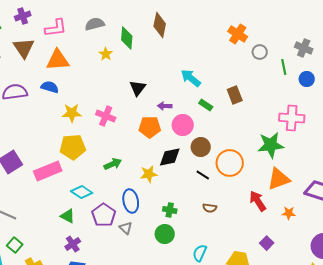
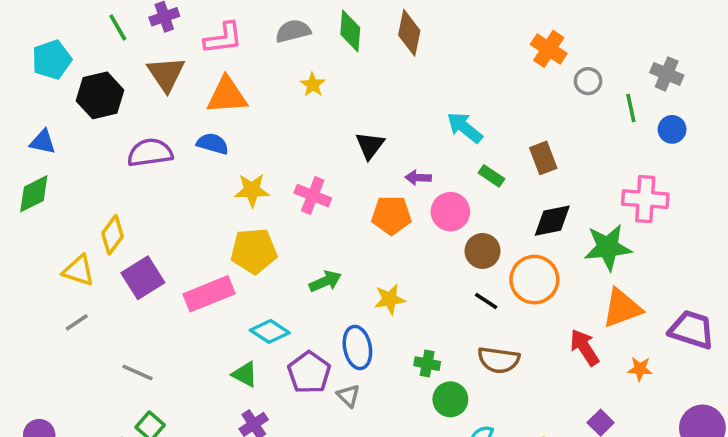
green diamond: (127, 38) -> (350, 31), moved
black diamond: (170, 157) -> (552, 221), moved
brown semicircle: (210, 208) -> (499, 360), size x1.6
green circle: (165, 234) -> (450, 399), moved

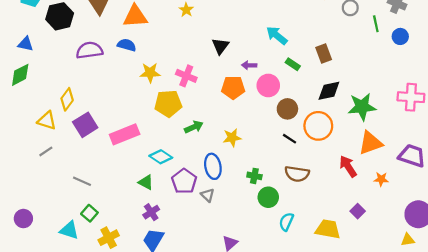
pink cross: (645, 199) -> (411, 97), moved
yellow pentagon: (254, 251) -> (168, 104), moved

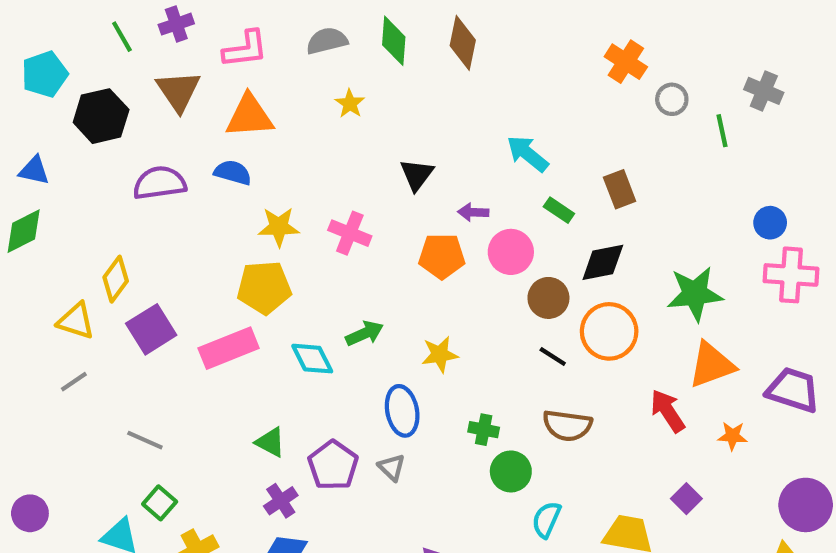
blue circle: (400, 36) -> (770, 223), moved
black diamond: (329, 91) -> (603, 262), moved
yellow pentagon: (168, 104) -> (264, 287), moved
cyan diamond: (161, 157) -> (312, 359), moved, turned 30
purple pentagon: (184, 181) -> (333, 465), moved

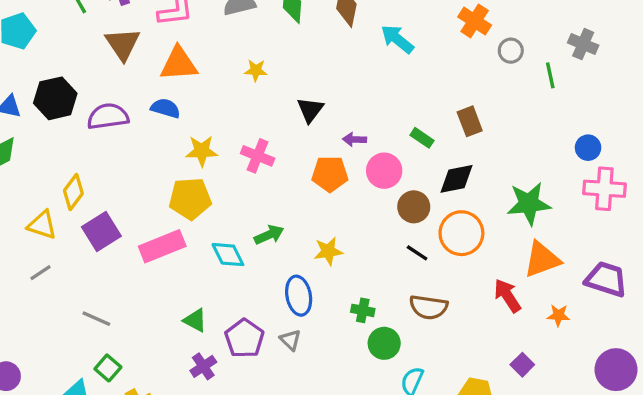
yellow star: (350, 104) -> (256, 70), moved, turned -30
black hexagon: (101, 116) -> (55, 98), moved
cyan arrow: (528, 154) -> (397, 39), moved

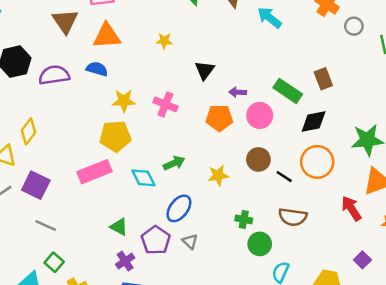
green rectangle: (422, 138) -> (288, 91), size x1.6
brown circle: (414, 207) -> (258, 159), moved
purple square: (101, 232) -> (36, 185), moved, turned -32
blue ellipse: (299, 296) -> (179, 208), moved, turned 48

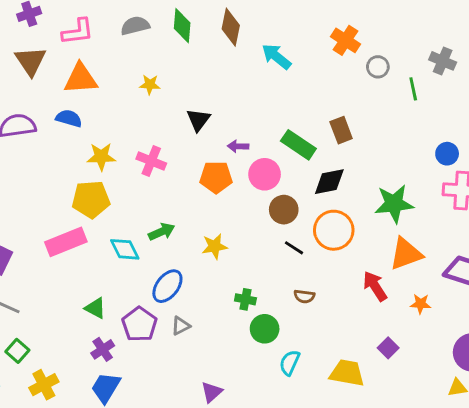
brown circle: (258, 159) -> (284, 210), moved
brown semicircle: (293, 217) -> (304, 296), size x0.6
gray triangle: (190, 241) -> (181, 326), turned 49

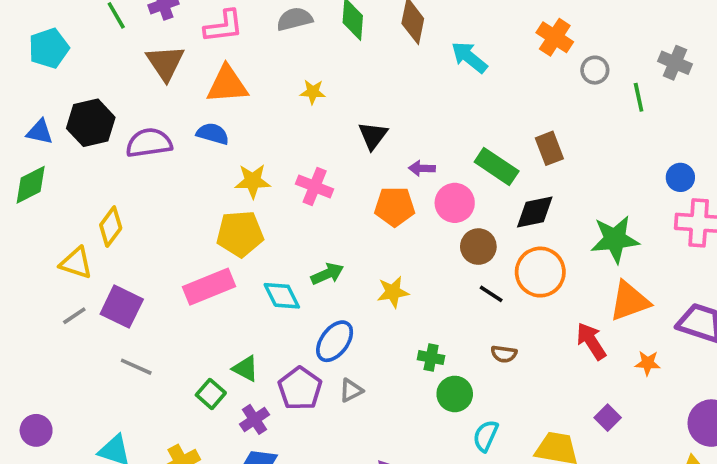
green square: (17, 351) -> (211, 394), moved

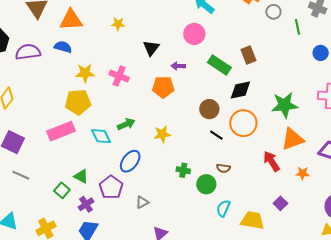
blue circle: (680, 177) -> (321, 53), moved
pink circle: (455, 203) -> (194, 34), moved
gray triangle: (351, 390) -> (142, 202), moved
green circle: (455, 394) -> (206, 184), moved
cyan semicircle: (486, 436) -> (223, 208), moved

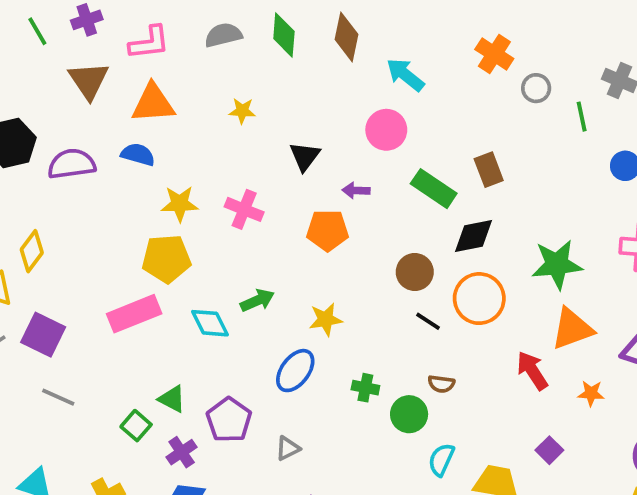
blue ellipse: (130, 161) -> (295, 371), moved

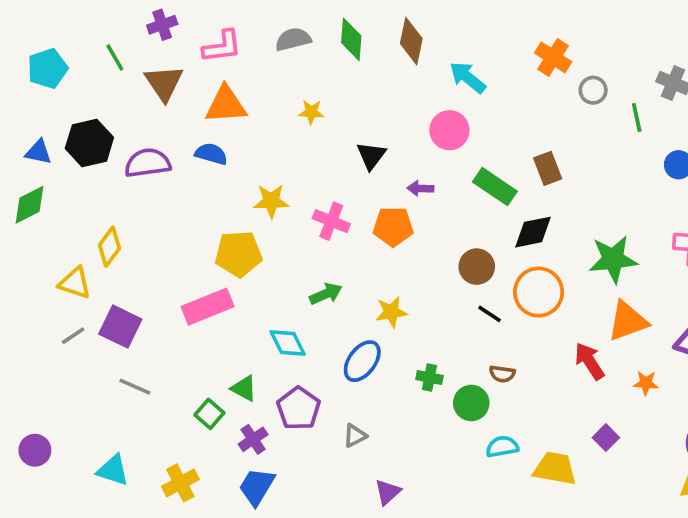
green line: (37, 31) -> (115, 57), moved
yellow star: (180, 204) -> (271, 201), moved
pink cross: (244, 209) -> (331, 221), moved
cyan diamond: (210, 323) -> (288, 343), moved
cyan semicircle: (441, 460) -> (502, 447), turned 56

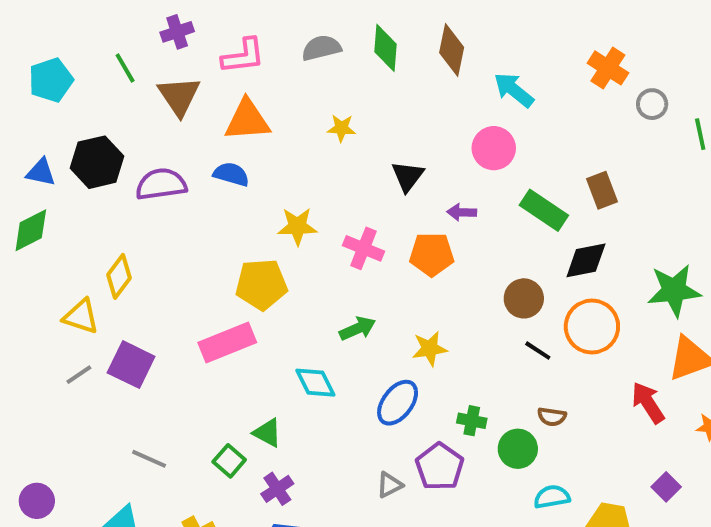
gray line: (135, 387) -> (149, 459), moved
purple pentagon: (299, 408) -> (440, 467), moved

